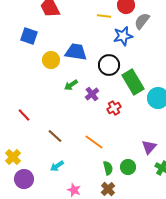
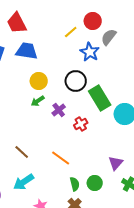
yellow line: (104, 16) -> (71, 32), turned -48
blue star: (123, 36) -> (90, 52), turned -30
blue trapezoid: (76, 52) -> (27, 51), moved
yellow circle: (51, 60) -> (39, 81), moved
cyan arrow: (57, 166) -> (24, 182), size x1.5

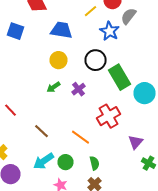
blue trapezoid: (27, 51) -> (62, 30), moved
green arrow: (38, 101) -> (54, 87), moved
red cross: (81, 124) -> (108, 116), moved, size x1.6
green circle: (95, 183) -> (66, 162), moved

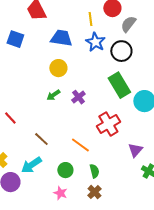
yellow line: (90, 11) -> (90, 19), turned -56
blue star: (110, 31) -> (95, 42), moved
black circle: (96, 60) -> (121, 51), moved
cyan arrow: (44, 161) -> (31, 165), moved

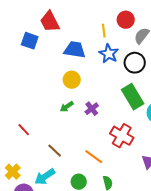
blue square: (15, 39) -> (30, 41), moved
red cross: (108, 124) -> (122, 136), turned -30

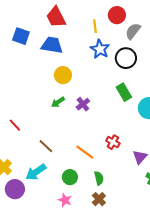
red trapezoid: (50, 22) -> (56, 17), moved
blue trapezoid: (75, 50) -> (52, 45), moved
green rectangle: (133, 97) -> (124, 92), size x0.7
red cross: (122, 136) -> (113, 142), moved, size x0.6

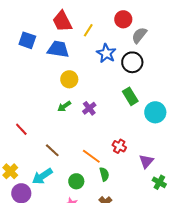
yellow line: (95, 26) -> (88, 30), moved, turned 40
green semicircle: (99, 178) -> (104, 174), moved

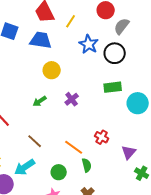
green rectangle: (130, 96) -> (113, 87), turned -66
green arrow: (64, 106) -> (40, 101), moved

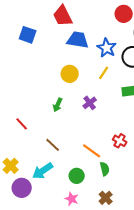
yellow line: (71, 21) -> (104, 73), moved
blue trapezoid: (41, 40) -> (78, 40), moved
green arrow: (40, 101) -> (58, 105), turned -32

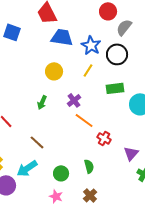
orange line: (92, 151) -> (84, 120), moved

